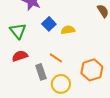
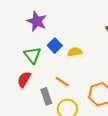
green triangle: (18, 31) -> (33, 55), moved
red semicircle: (20, 56) -> (24, 79), turned -42

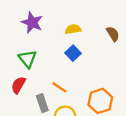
blue square: (55, 46) -> (73, 53), moved
yellow semicircle: (75, 52) -> (73, 29), moved

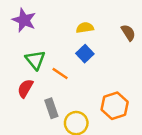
purple star: (32, 22) -> (24, 20), moved
orange line: (59, 87) -> (60, 74), moved

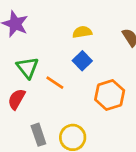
orange hexagon: (115, 106) -> (110, 95), moved
gray rectangle: (51, 108) -> (38, 135), moved

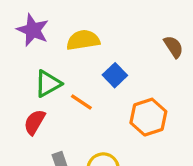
yellow semicircle: (82, 32) -> (83, 40), moved, size x1.4
green triangle: (28, 68) -> (48, 84), turned 40

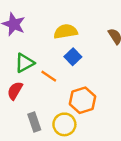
yellow semicircle: (83, 40) -> (66, 31), moved
orange hexagon: (148, 117) -> (83, 100), moved

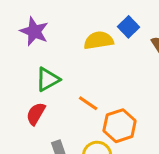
blue square: (73, 57) -> (129, 27), moved
orange line: (49, 76) -> (88, 103), moved

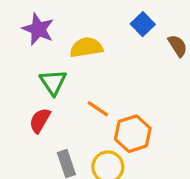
yellow semicircle: (99, 40) -> (86, 47), moved
green triangle: (48, 79) -> (53, 82), turned -35

